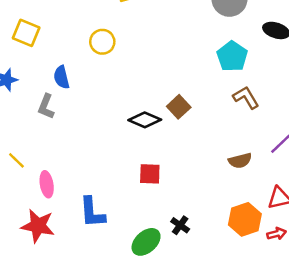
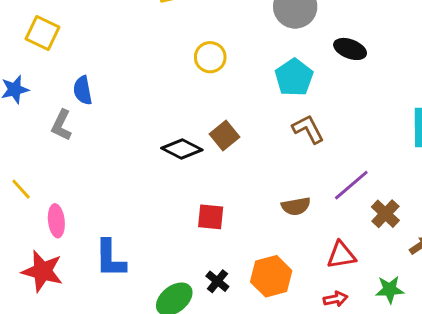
yellow circle: (102, 42) -> (210, 57), moved
red square: (150, 174) -> (211, 217), moved
orange hexagon: (245, 219) -> (271, 276), moved

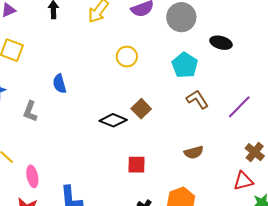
blue semicircle: (83, 90) -> (59, 84), moved
purple line: (351, 185) -> (239, 107), moved
red triangle: (341, 255) -> (243, 181), moved

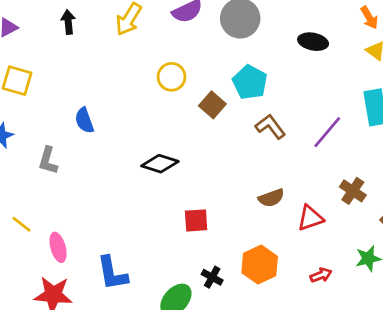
black ellipse: (221, 43) -> (313, 42), moved
brown square: (141, 109) -> (212, 105), moved
red triangle: (243, 181) -> (310, 218), moved

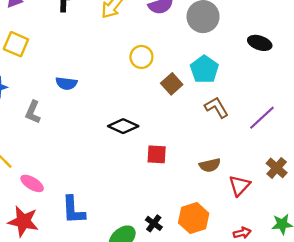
blue semicircle: (84, 120) -> (66, 83), turned -70
red triangle: (310, 218) -> (239, 186), turned -35
red square: (196, 220) -> (157, 154), moved
pink ellipse: (58, 247) -> (32, 183), turned -50

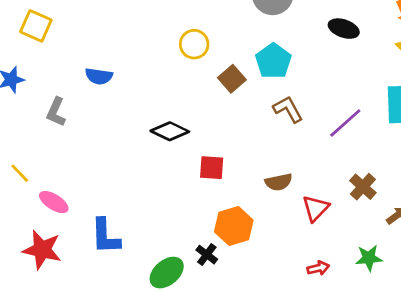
orange hexagon: (194, 218) -> (234, 226), moved

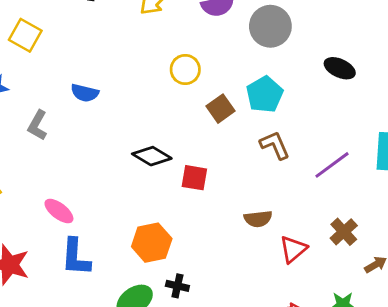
red square: (212, 168) -> (194, 178), moved
pink ellipse: (54, 202) -> (59, 211), moved
orange hexagon: (234, 226) -> (152, 243), moved
black cross: (207, 255) -> (177, 286), turned -30

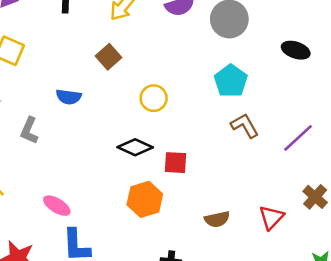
yellow circle: (185, 69) -> (154, 98), moved
brown square: (220, 109) -> (108, 57), moved
brown semicircle: (258, 219) -> (217, 219), moved
orange hexagon: (152, 243) -> (145, 199), moved

